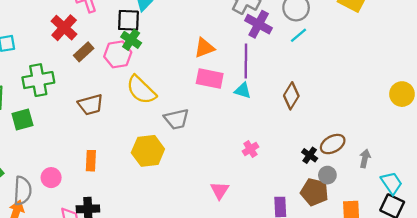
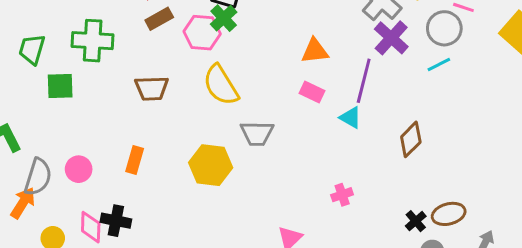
pink rectangle: (210, 79) -> (312, 92), size x0.7

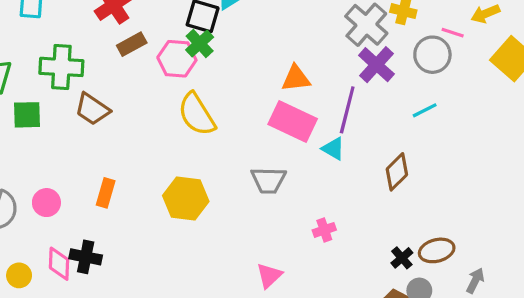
cyan line: (439, 64) -> (425, 110), moved
brown trapezoid: (152, 88) -> (92, 109), moved, turned 36
pink rectangle: (312, 92) -> (293, 122), size x1.8
gray trapezoid: (257, 133) -> (268, 180), moved

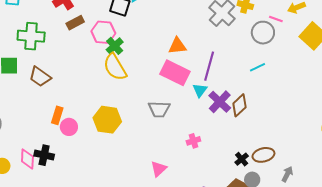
green cross: (200, 43) -> (115, 46), moved
purple cross: (376, 65) -> (220, 102), moved
brown trapezoid: (92, 109) -> (40, 77), moved
cyan triangle: (333, 149) -> (200, 90), turned 35
pink circle: (46, 203) -> (69, 127), moved

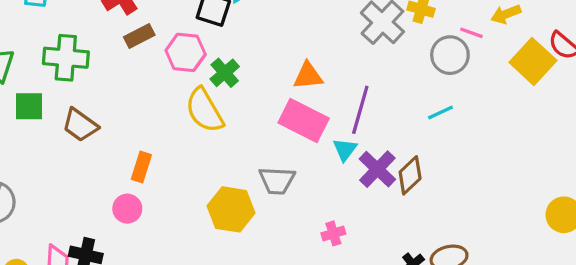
green cross: (115, 46) -> (225, 73), moved
orange rectangle: (57, 115) -> (141, 167), moved
yellow hexagon: (107, 120) -> (231, 209), moved

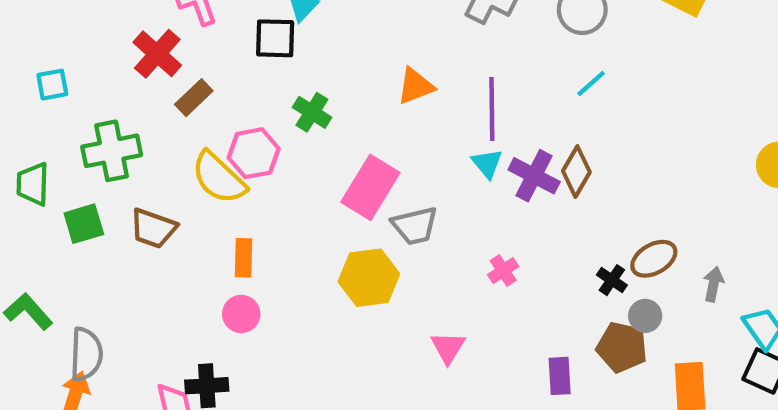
pink hexagon: (186, 52) -> (254, 153), moved
yellow semicircle: (204, 110) -> (219, 178), moved
pink rectangle: (304, 120) -> (370, 187), moved, turned -69

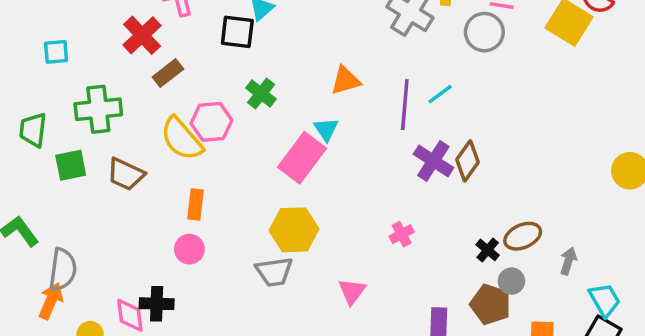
cyan line: (591, 83) -> (440, 94), moved
cyan triangle: (487, 163) -> (326, 129), moved
gray trapezoid: (415, 226) -> (274, 272), moved

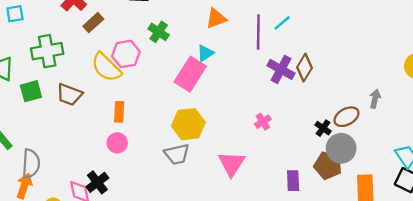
cyan triangle: (326, 129) -> (205, 53), turned 36
gray arrow: (568, 261) -> (375, 99), moved
gray circle: (511, 281) -> (341, 148), size x1.6
pink triangle: (352, 291) -> (232, 164), size x1.4
black cross: (157, 304) -> (97, 182), turned -35

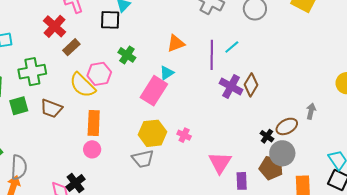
orange rectangle: (119, 112) -> (94, 123), size x1.4
pink cross: (263, 122) -> (184, 135), moved, turned -32
pink triangle: (232, 164) -> (220, 163), moved

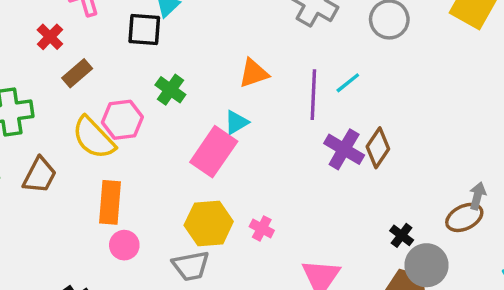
red cross: (55, 26) -> (50, 37), size x0.7
brown trapezoid: (51, 108) -> (40, 175), turned -85
brown ellipse: (287, 126) -> (464, 217), moved
pink circle: (92, 149) -> (124, 245), moved

